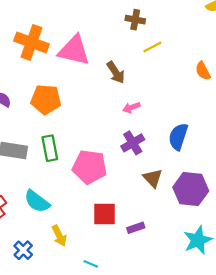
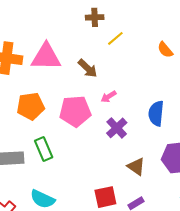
pink pentagon: (90, 167) -> (75, 111), moved
brown triangle: (153, 178) -> (136, 167), moved

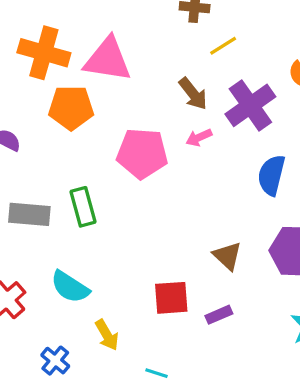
brown arrow: (88, 68) -> (193, 94), moved
orange pentagon: (31, 106) -> (71, 108), moved
purple cross: (117, 128) -> (250, 105), moved, size x1.4

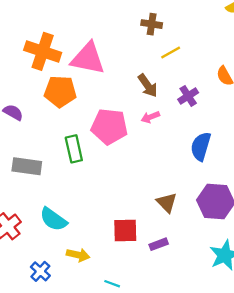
purple cross: (250, 105) -> (188, 96), size x0.6
green rectangle: (83, 207) -> (74, 149), moved
yellow arrow: (107, 335) -> (78, 255), turned -50

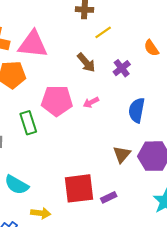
pink arrow: (150, 117) -> (91, 102), moved
brown triangle: (167, 203) -> (122, 154), moved, turned 30
red square: (125, 231) -> (79, 188), size x1.4

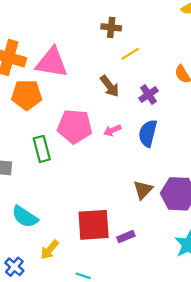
blue semicircle: (137, 110) -> (148, 133), moved
yellow arrow: (41, 213) -> (50, 250), turned 120

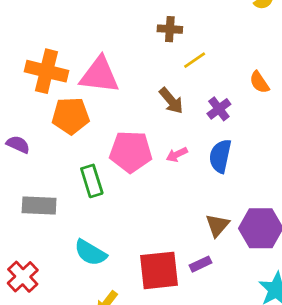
cyan semicircle: (25, 217) -> (90, 253), moved
purple rectangle: (126, 237) -> (201, 264), moved

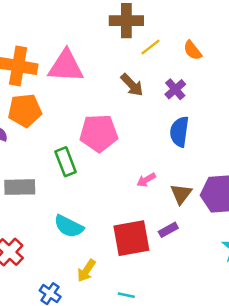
brown cross: (170, 29) -> (126, 21), size x1.5
orange semicircle: (259, 82) -> (193, 50), moved
orange pentagon: (71, 116) -> (25, 110), moved
pink arrow: (177, 154) -> (146, 180), moved

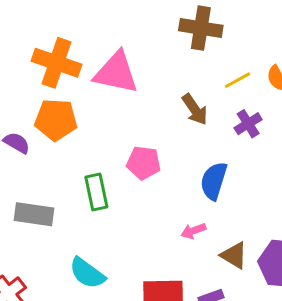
yellow line: (150, 47) -> (237, 80), moved
blue semicircle: (179, 132) -> (214, 181), moved
pink pentagon: (99, 133) -> (144, 163), size x0.7
brown triangle: (181, 194) -> (234, 255), turned -45

